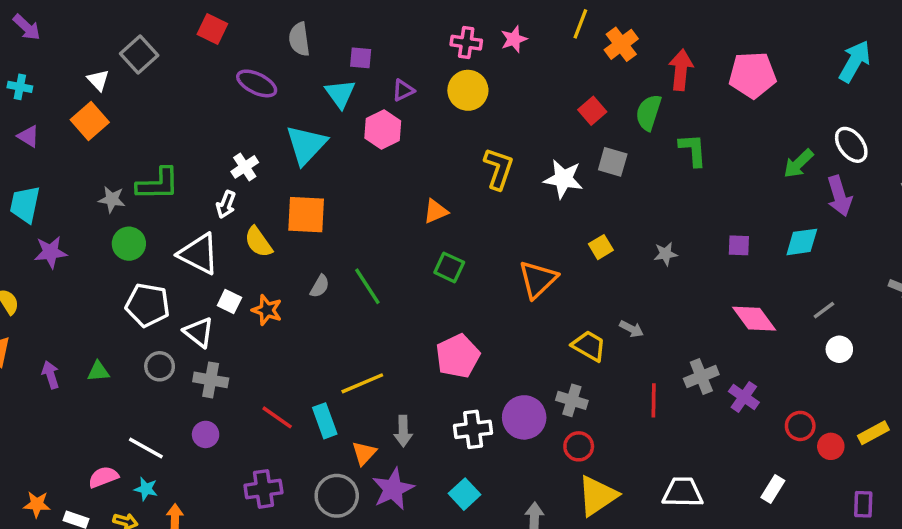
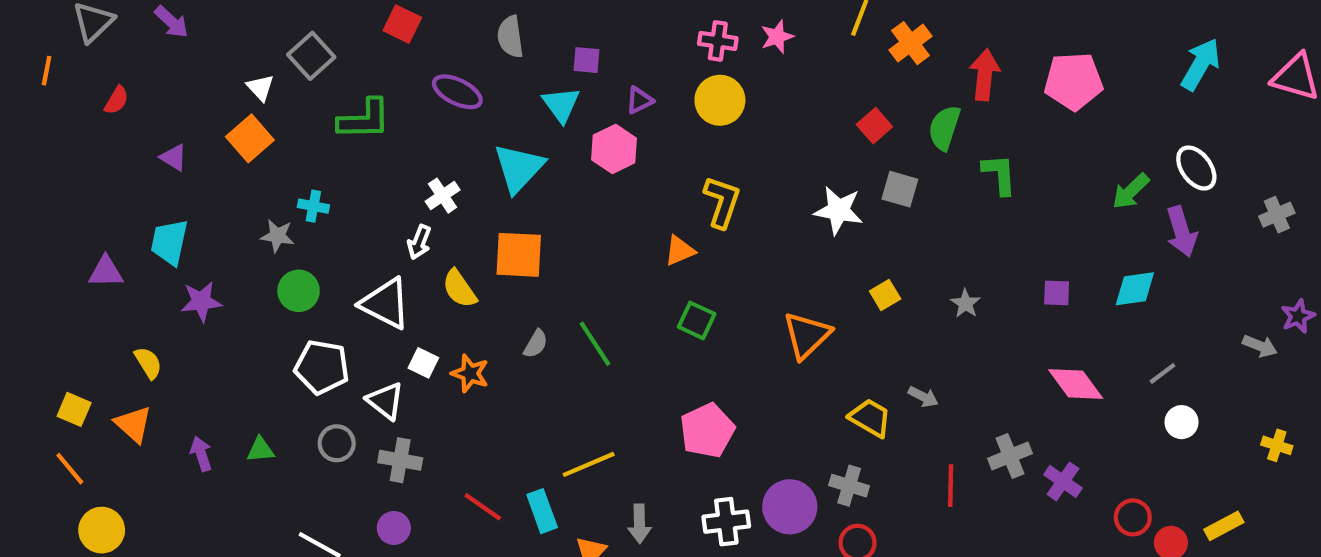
cyan cross: (20, 87) -> (313, 206), moved
yellow L-shape: (499, 169) -> (722, 202), moved
green L-shape: (158, 184) -> (364, 119), moved
gray star: (666, 254) -> (966, 304), turned -30

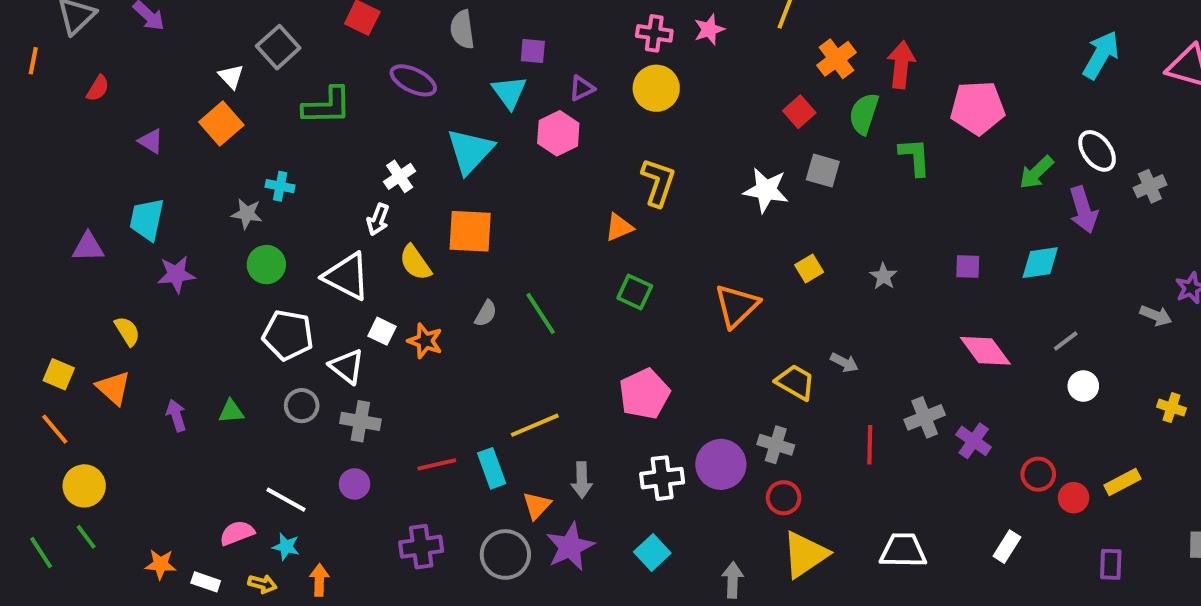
orange cross: (910, 43) -> (836, 59), moved
pink pentagon: (1074, 81) -> (978, 108), moved
gray cross: (1277, 215) -> (1150, 186), moved
red line: (483, 507) -> (437, 464), turned -48

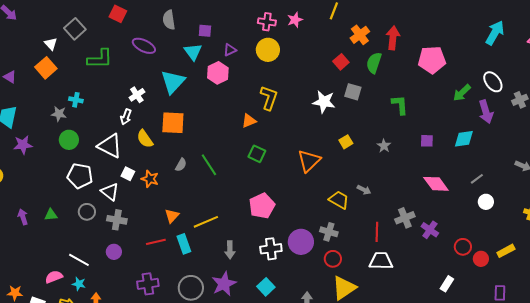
green L-shape: (915, 157) -> (400, 105), moved
orange triangle: (537, 506) -> (172, 216), moved
white trapezoid: (903, 551) -> (381, 261), moved

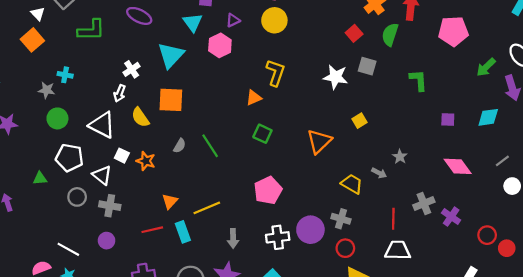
gray star: (384, 146) -> (400, 157), moved
green triangle: (51, 215) -> (40, 178), moved

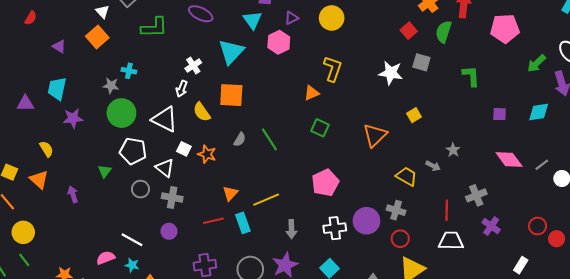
green circle: (57, 118) -> (121, 113), size x1.4
gray line: (502, 161) -> (542, 165), moved
green triangle: (40, 178) -> (105, 171), turned -48
purple cross: (451, 217) -> (491, 226), moved

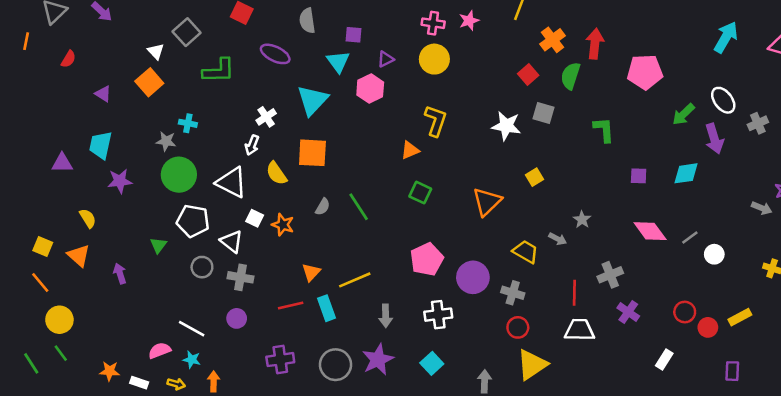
purple circle: (366, 221) -> (473, 277), moved

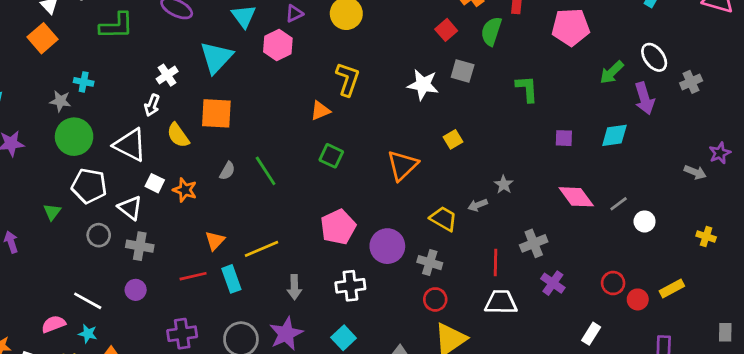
gray arrow: (558, 239) -> (478, 205), turned 132

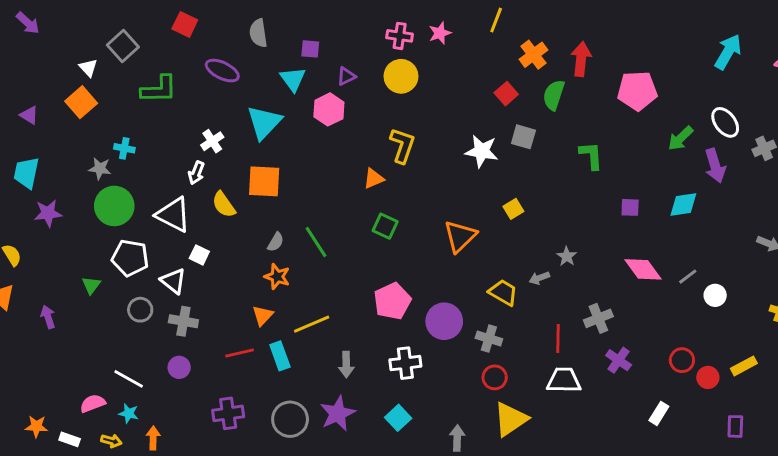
orange star: (185, 190) -> (277, 277), moved

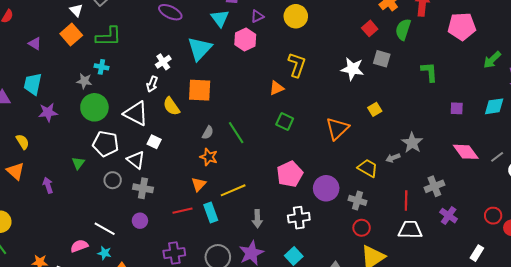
green L-shape: (159, 89) -> (109, 36), moved
gray star: (567, 256) -> (412, 143), size x1.5

